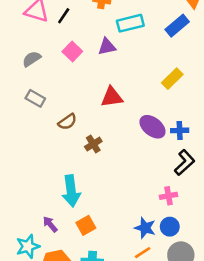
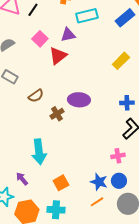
red triangle: (112, 97) -> (58, 56), moved, turned -30
purple ellipse: (152, 127) -> (79, 100), moved, turned -35
orange square: (86, 225) -> (61, 183), moved

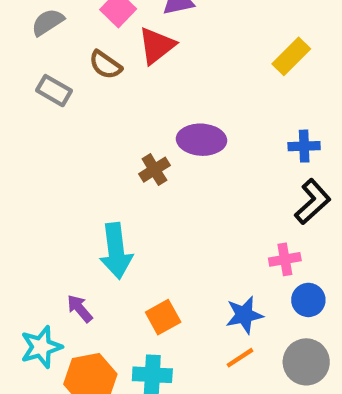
brown semicircle: (36, 96) -> (105, 65), moved, turned 70
blue circle: (119, 181) -> (308, 300), moved
blue star: (99, 182) -> (244, 315), turned -30

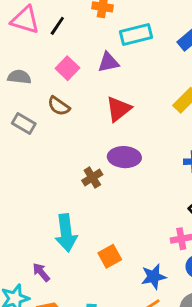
gray semicircle: (48, 22) -> (19, 77), turned 40
red triangle: (157, 46) -> (119, 109), moved
orange square: (163, 317) -> (110, 256), moved

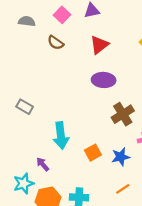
gray rectangle: (24, 124) -> (25, 107), moved
brown cross: (92, 178) -> (123, 114), moved, size x1.5
blue star: (154, 277) -> (121, 157), moved

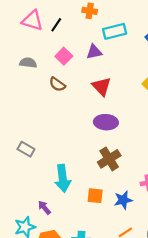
red triangle: (99, 45) -> (102, 86), turned -36
brown cross: (123, 114) -> (109, 159), moved
orange square: (93, 153) -> (95, 196), turned 35

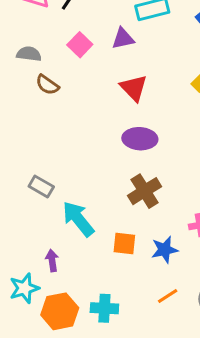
brown semicircle: (57, 84) -> (47, 85), moved
gray rectangle: (26, 149) -> (41, 186), moved
cyan arrow: (63, 178) -> (78, 219), turned 148
purple arrow: (44, 208) -> (52, 260), turned 32

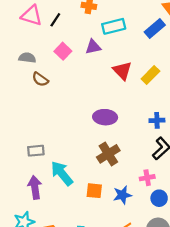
red triangle: (134, 88) -> (122, 71), moved
gray rectangle: (41, 186) -> (36, 151), turned -35
purple arrow: (52, 260) -> (35, 187), moved, size x1.5

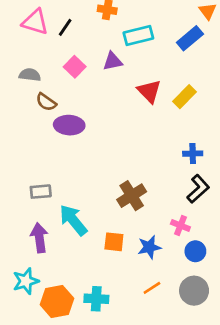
purple ellipse: (105, 117) -> (69, 125), moved
pink cross: (147, 178) -> (180, 225), turned 32

